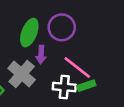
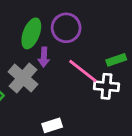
green rectangle: (86, 86) -> (116, 60), moved
white cross: (64, 87) -> (106, 86), moved

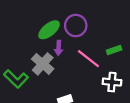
green ellipse: (31, 33) -> (49, 30), turned 30
white cross: (106, 86) -> (112, 82), moved

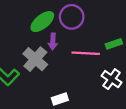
pink line: (88, 59) -> (86, 53), turned -35
white cross: (112, 82) -> (112, 79), turned 30

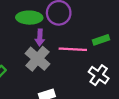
green ellipse: (42, 22) -> (29, 18), turned 40
gray cross: (35, 59) -> (38, 59), moved

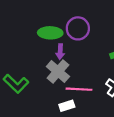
pink line: (73, 49) -> (79, 89), moved

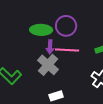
pink line: (79, 89) -> (67, 50), moved

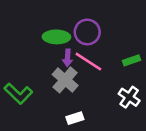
pink line: (67, 50) -> (88, 62), turned 30

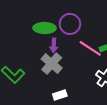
pink line: (88, 62) -> (90, 48), moved

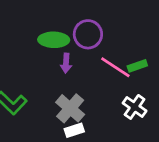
gray cross: (52, 64) -> (70, 108), moved

